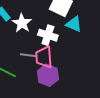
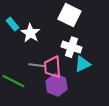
cyan triangle: (74, 24) -> (83, 64), moved, turned -48
white cross: (48, 35) -> (72, 47), moved

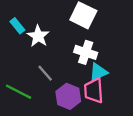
gray line: (36, 65) -> (45, 73), turned 42
pink trapezoid: (52, 67) -> (94, 91), moved

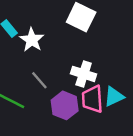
white cross: (86, 52) -> (84, 74), moved
cyan triangle: (98, 72) -> (114, 97), moved

